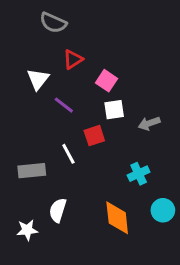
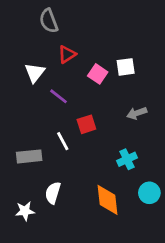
gray semicircle: (53, 23) -> (49, 21), turned 45
white square: (114, 110) -> (126, 67), moved

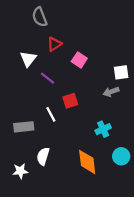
white square: (126, 67) -> (121, 72), moved

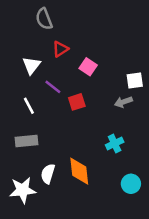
red square: (70, 101) -> (77, 102), moved
white line: (51, 114) -> (29, 106), moved
cyan circle: (121, 156) -> (131, 184), moved
orange diamond: (87, 162) -> (79, 171), moved
white star: (20, 171) -> (23, 190), size x1.5

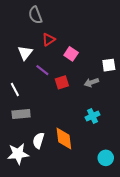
gray arrow: (123, 102) -> (91, 82), moved
white line: (29, 106) -> (15, 90), moved
cyan circle: (131, 184) -> (106, 158), moved

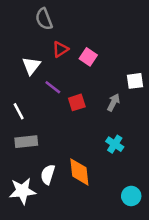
pink square: (71, 54) -> (88, 57), moved
gray arrow: (91, 82) -> (113, 102), turned 136
cyan cross: (92, 116) -> (115, 144), turned -32

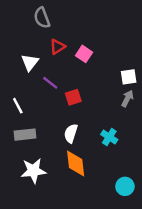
gray arrow: (113, 102) -> (127, 98), moved
white semicircle: (48, 174) -> (71, 133), moved
white star: (22, 191) -> (33, 171), moved

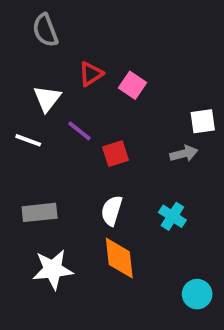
gray semicircle: (42, 18) -> (45, 30), moved
gray arrow: (127, 98) -> (184, 154), moved, turned 49
white line: (18, 106) -> (28, 140), moved, turned -42

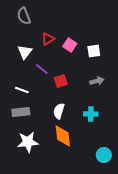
white square: (203, 121) -> (94, 51), moved
white line: (28, 140) -> (22, 90), moved
cyan cross: (172, 216) -> (91, 114), turned -32

